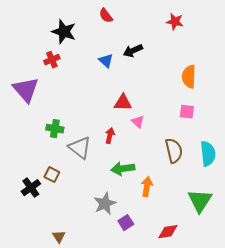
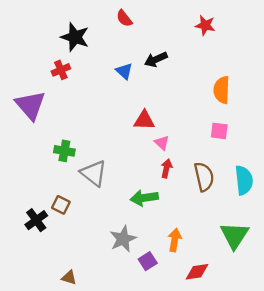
red arrow: (110, 136) -> (166, 168), moved
orange arrow: (147, 187) -> (175, 240), moved
brown triangle: (59, 237) -> (69, 278), turned -40

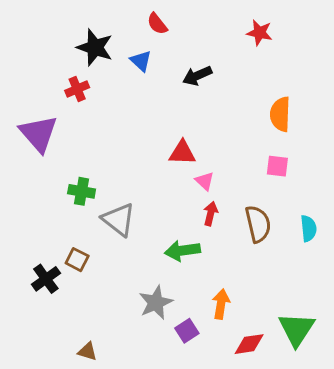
blue triangle: (124, 71) -> (141, 61), moved
cyan semicircle: (244, 180) -> (308, 228), size x0.7
green triangle: (234, 235) -> (297, 329), moved

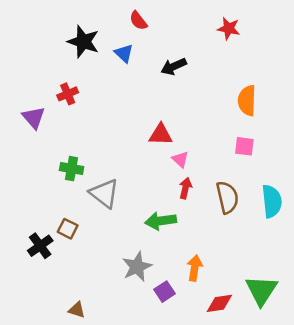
red cross: (77, 89) -> (68, 94), moved
purple triangle: (39, 133) -> (34, 117), size x0.7
cyan semicircle: (308, 228) -> (272, 201), size x1.4

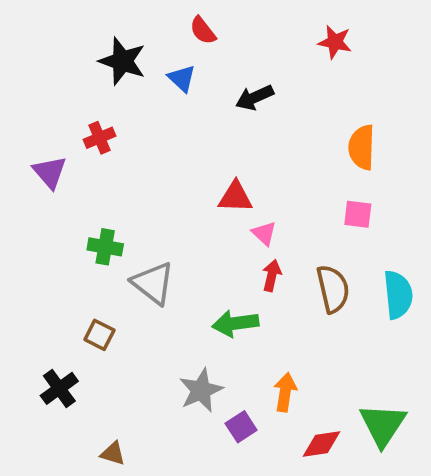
black cross: (40, 246) -> (59, 388), moved

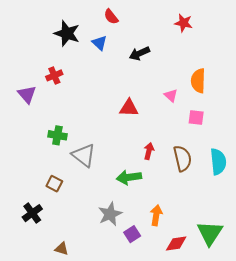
pink triangle: (264, 233) -> (171, 95), moved

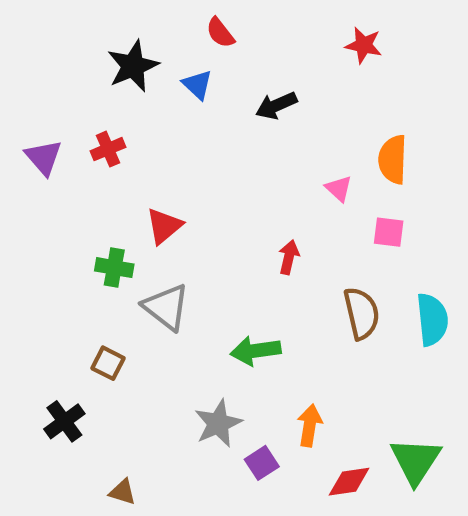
black star: (67, 33) -> (133, 66), turned 30
purple triangle: (27, 94) -> (44, 157), moved
red triangle: (129, 108) -> (164, 226), moved, turned -42
red arrow: (149, 151) -> (289, 257), moved

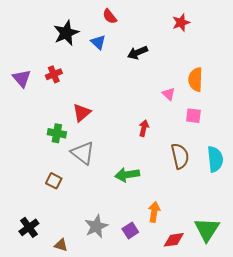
red star: (364, 45) -> (181, 23), turned -30
black cross: (64, 421) -> (29, 227), moved
gray star: (218, 423) -> (96, 226), moved

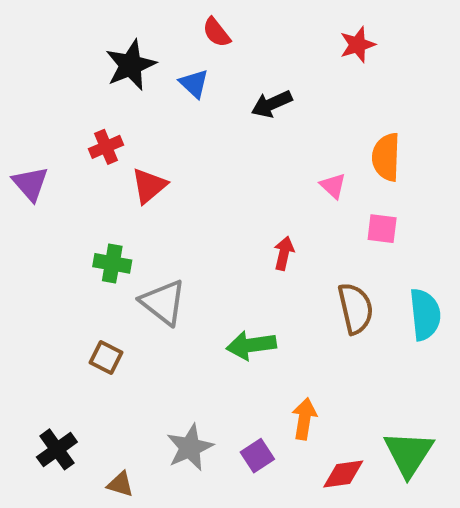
purple triangle: (22, 78) -> (30, 184), moved
red triangle: (82, 113) -> (149, 186), moved

